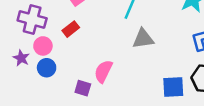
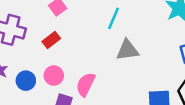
pink circle: (43, 46) -> (54, 76), moved

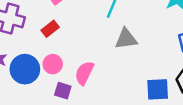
blue circle: (26, 81) -> (25, 69), size x1.5

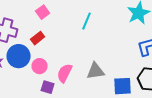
gray triangle: (126, 39) -> (96, 71), moved
blue circle: (25, 69) -> (19, 56), moved

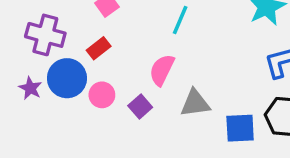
pink semicircle: (65, 73) -> (162, 70), moved
purple square: (48, 87) -> (140, 107), moved, turned 32

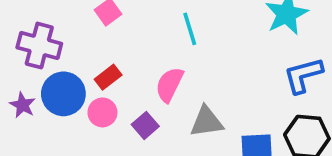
cyan line: (180, 20) -> (190, 29), turned -40
red rectangle: (99, 48) -> (108, 77), moved

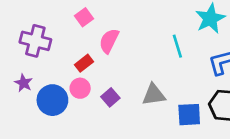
cyan line: (190, 29) -> (177, 46), moved
pink semicircle: (169, 85) -> (109, 41), moved
blue circle: (63, 94) -> (52, 100), moved

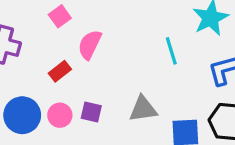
pink circle: (80, 88) -> (60, 115), moved
purple square: (110, 97) -> (91, 112), turned -36

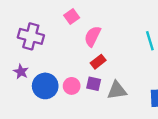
red rectangle: (60, 71) -> (98, 62), moved
gray triangle: (143, 109) -> (117, 90), moved

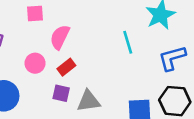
pink square: (72, 17) -> (35, 14), turned 32
pink circle: (72, 86) -> (35, 63), moved

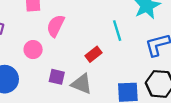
red rectangle: (66, 67) -> (94, 54), moved
gray triangle: (89, 101) -> (82, 84), turned 30

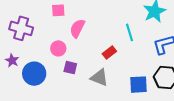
purple square: (57, 77) -> (70, 68), moved

